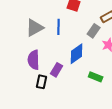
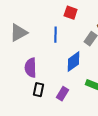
gray triangle: (35, 28) -> (19, 33), moved
purple rectangle: (57, 70) -> (63, 94), moved

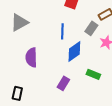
blue line: (56, 35) -> (62, 31), moved
black rectangle: (39, 90) -> (17, 93), moved

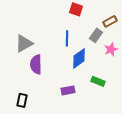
gray triangle: (19, 22) -> (24, 43), moved
purple rectangle: (63, 83) -> (68, 90), turned 48

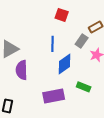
purple rectangle: (68, 90) -> (54, 96), size x1.5

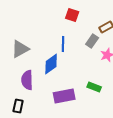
blue diamond: (65, 64) -> (51, 64), moved
purple semicircle: (22, 70) -> (27, 80), moved

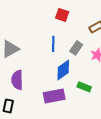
gray rectangle: (92, 41) -> (76, 48), moved
blue diamond: (51, 64) -> (63, 70), moved

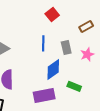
red square: (62, 15) -> (52, 14), turned 32
gray rectangle: (76, 48) -> (66, 47), turned -48

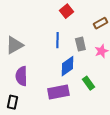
green rectangle: (74, 86) -> (88, 83), turned 32

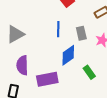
purple rectangle: (58, 92) -> (47, 79), moved

